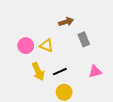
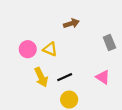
gray rectangle: (84, 39) -> (109, 42), moved
pink triangle: (95, 72) -> (103, 77), turned 48

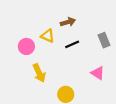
yellow triangle: (50, 49) -> (48, 36), moved
black line: (65, 77) -> (72, 44), moved

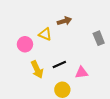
black line: (72, 44) -> (59, 64), moved
pink triangle: (98, 73) -> (82, 73), moved, turned -40

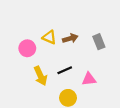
brown arrow: (64, 21) -> (70, 38), moved
gray rectangle: (99, 38) -> (99, 42), moved

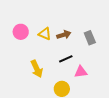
pink circle: (27, 48) -> (21, 32), moved
black line: (65, 70) -> (66, 59), moved

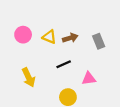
black line: (66, 59) -> (64, 64), moved
yellow arrow: (37, 69) -> (29, 77), moved

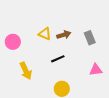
pink circle: (23, 35) -> (13, 42), moved
pink triangle: (89, 78) -> (96, 70), moved

